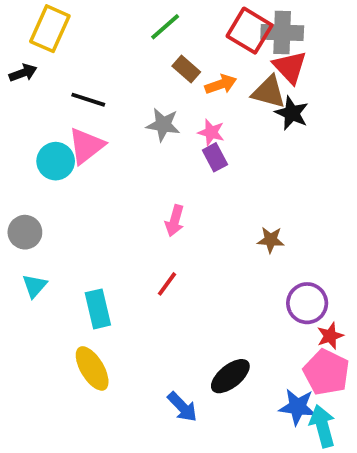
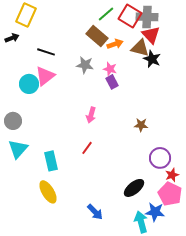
green line: (165, 27) -> (106, 14), moved
brown rectangle: (186, 69) -> (97, 36), size x1.5
cyan triangle: (35, 286) -> (18, 149), size x1.5
black ellipse: (230, 376) -> (134, 188), moved
cyan arrow: (322, 426) -> (141, 222), moved

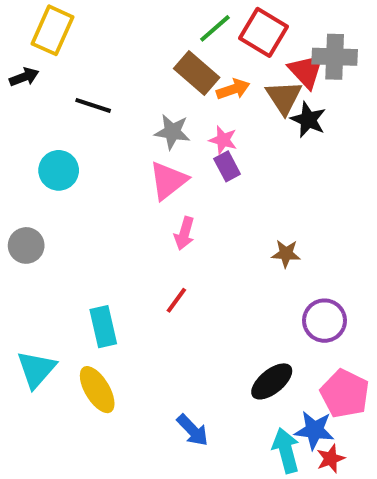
gray cross: (147, 17) -> (335, 57), moved
brown triangle: (140, 48) -> (284, 97), turned 42
pink triangle: (45, 76) -> (168, 181), moved
cyan triangle: (18, 149) -> (36, 369), moved
red star: (172, 175) -> (331, 459), moved

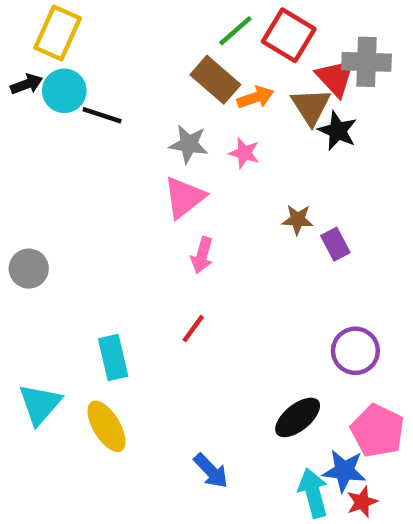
purple rectangle: (227, 166) -> (335, 244), moved
cyan circle: (59, 170) -> (64, 91), moved
brown star: (286, 254) -> (298, 220), moved

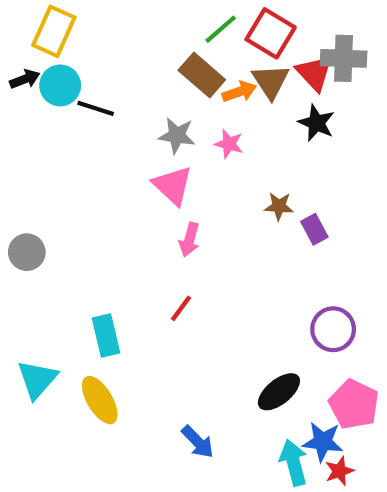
brown triangle: (311, 106) -> (271, 81), moved
pink triangle: (184, 197) -> (173, 185), turned -39

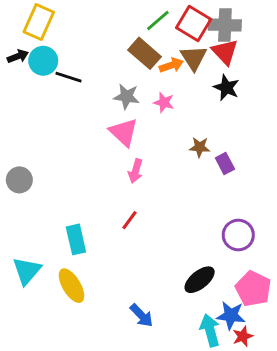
gray cross: (344, 58) -> (225, 25), moved

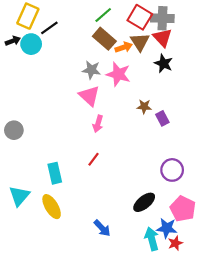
green line: (158, 21) -> (103, 15), moved
black line: (68, 77) -> (49, 28), moved, turned -54
pink star: (164, 102) -> (118, 74), size x1.6

